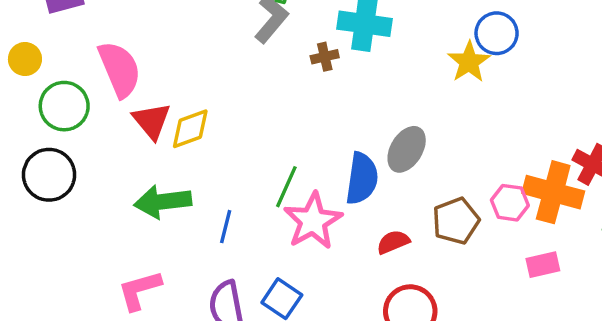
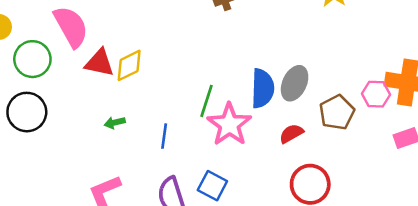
red triangle: (152, 121) -> (99, 63), turned -32
gray ellipse: (407, 149) -> (295, 83), moved
green arrow: (163, 202) -> (115, 123), size x0.5

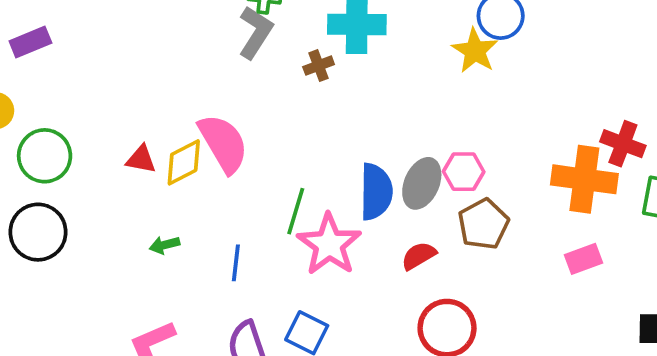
pink semicircle: (71, 27) -> (223, 143), moved
red triangle: (99, 63) -> (141, 159), size x0.7
pink hexagon: (376, 94) -> (464, 172), moved

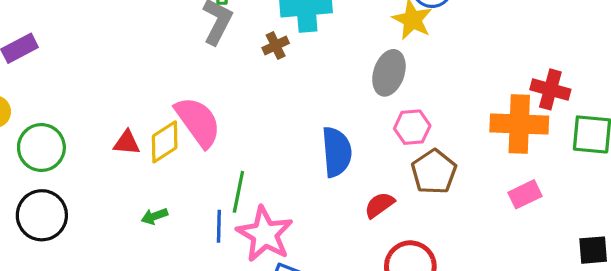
gray ellipse: (422, 183) -> (389, 73), moved
green line: (296, 211) -> (238, 192), moved
pink star: (329, 244) -> (265, 234), moved

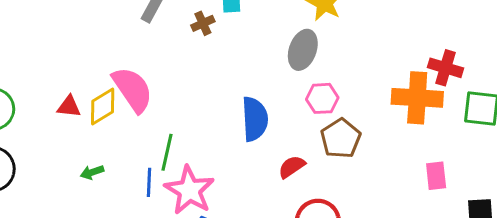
pink rectangle: (525, 194) -> (436, 176), moved, turned -72

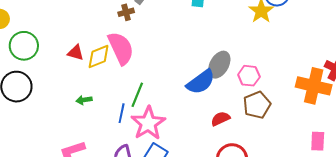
brown cross: (203, 23) -> (126, 12), moved
gray ellipse: (303, 50) -> (219, 65), moved
blue semicircle: (255, 119) -> (201, 82), turned 48

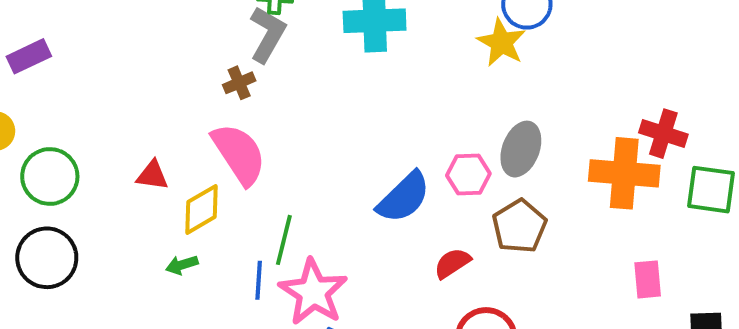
yellow diamond: (99, 56) -> (202, 209), moved
gray ellipse: (219, 65) -> (521, 149), moved
pink hexagon: (249, 76) -> (468, 174), moved

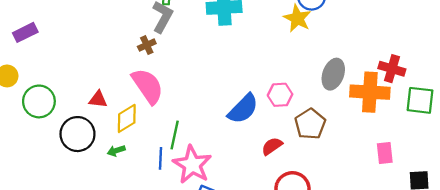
gray ellipse: (521, 149) -> (333, 74), moved
black circle: (47, 258) -> (77, 134), moved

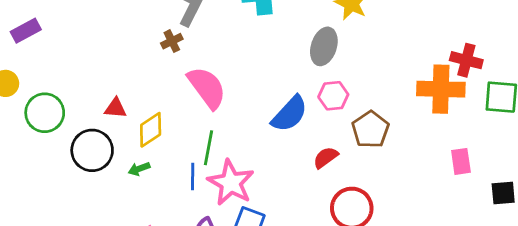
gray ellipse: (333, 74) -> (324, 46), moved
pink semicircle: (148, 86) -> (207, 88), moved

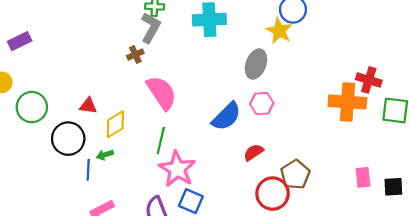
brown pentagon: (370, 130) -> (295, 175), moved
pink rectangle: (461, 161) -> (363, 177), moved
blue line: (193, 177) -> (88, 170), moved

